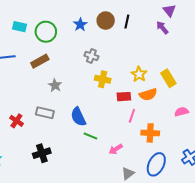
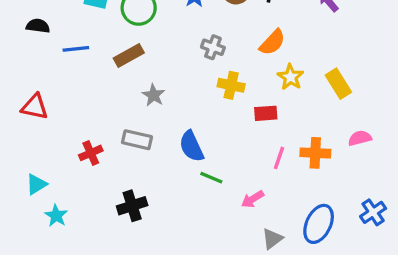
orange semicircle: (148, 94) -> (272, 42), moved, turned -30
pink line: (132, 116) -> (279, 158), moved
red cross: (16, 121) -> (91, 153), turned 32
orange cross: (150, 133) -> (315, 153), moved

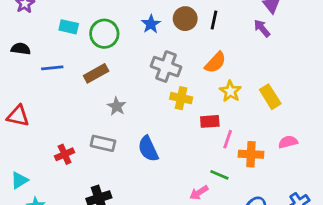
gray cross: (213, 47) -> (166, 67), size x1.5
pink line: (279, 158) -> (228, 139), moved
green line: (211, 178) -> (219, 175), moved

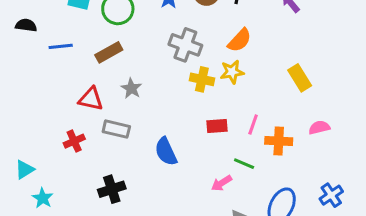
yellow star: (230, 91) -> (232, 72), moved, turned 30
red triangle: (18, 116) -> (91, 99), moved
red rectangle: (210, 121) -> (217, 126), moved
blue semicircle: (148, 149) -> (166, 152), moved

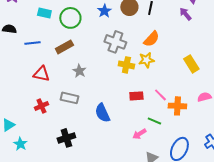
red triangle: (91, 99) -> (41, 74), moved
pink line: (253, 125) -> (160, 95), turned -64

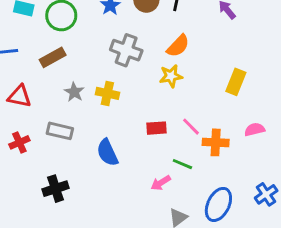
yellow rectangle: (191, 64) -> (236, 82), turned 54
yellow cross: (126, 65) -> (107, 93), moved

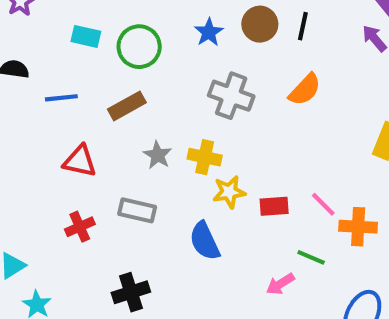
yellow star: (171, 76) -> (229, 192), moved

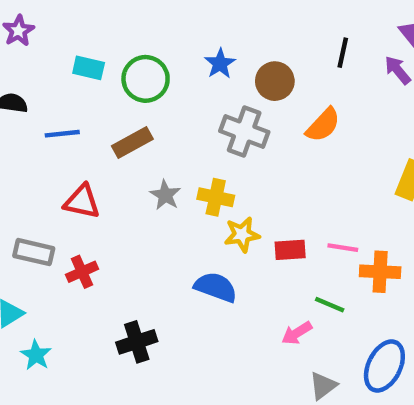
brown circle: (260, 24) -> (275, 81), moved
black line: (303, 26) -> (343, 53), moved
pink line: (323, 204) -> (343, 248), turned -36
gray rectangle: (137, 210) -> (34, 252), moved
blue semicircle: (205, 241) -> (216, 287), turned 135

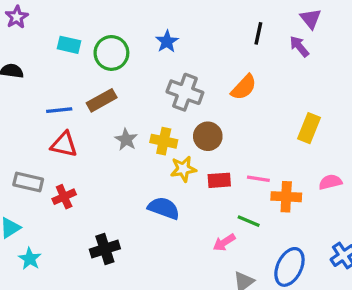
brown circle: (275, 81) -> (208, 136), moved
blue line: (62, 134) -> (59, 110), moved

